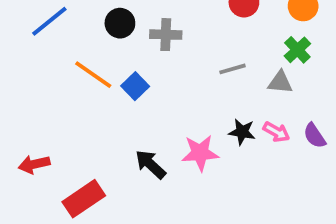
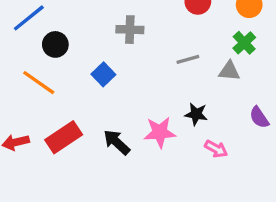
black circle: (120, 23) -> (55, 44), moved
orange line: (93, 75) -> (39, 83), moved
pink arrow: (276, 132) -> (216, 149), moved
red rectangle: (84, 199) -> (64, 137), moved

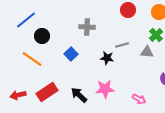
black star: (196, 114) -> (107, 58), moved

